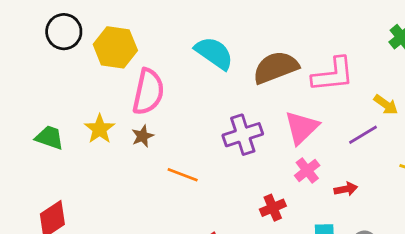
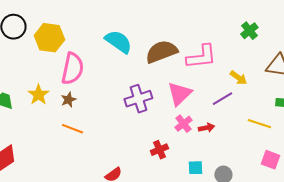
orange line: (183, 175) -> (72, 129), moved
red arrow: (346, 189) -> (206, 128), moved

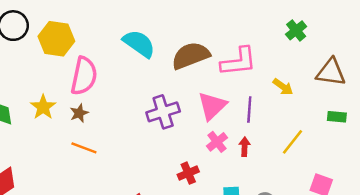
purple line: (222, 99) -> (249, 110), moved, turned -55
yellow line: (259, 124) -> (293, 142), moved, turned -70
red arrow: (206, 128) -> (245, 147), turned -77

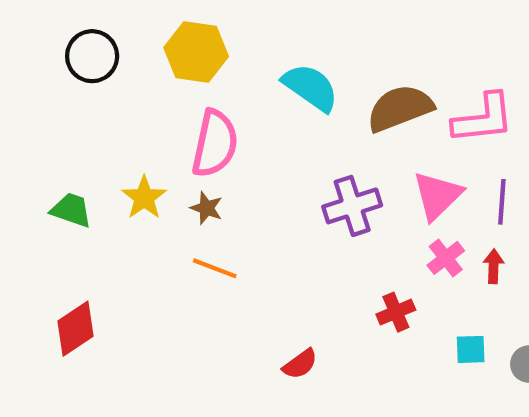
yellow hexagon: (56, 39) -> (196, 52), moved
brown star: (79, 113) -> (207, 208), turned -30

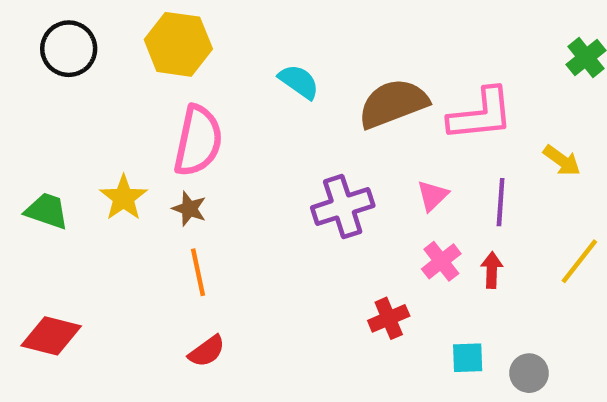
cyan semicircle: (311, 87) -> (299, 82), size x0.7
pink triangle: (437, 196) -> (433, 196), size x0.6
orange line: (215, 268) -> (198, 272), turned 57
red diamond: (75, 329) -> (51, 336), turned 48
red semicircle: (300, 364) -> (207, 351), moved

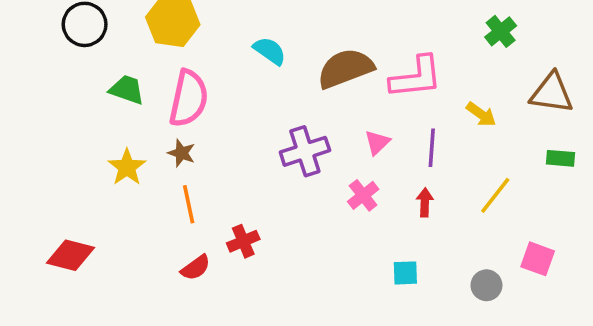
yellow star: (124, 198) -> (127, 167), moved
green trapezoid: (47, 211) -> (127, 90), moved
pink cross: (441, 261) -> (363, 195), moved
red cross: (389, 318) -> (243, 241), moved
gray circle: (529, 373) -> (486, 285), moved

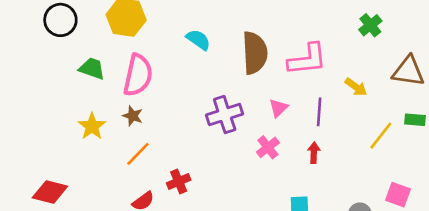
brown semicircle: (345, 68) -> (255, 53), turned 108
yellow line: (495, 195) -> (381, 136), moved
orange line: (189, 204) -> (138, 154), turned 56

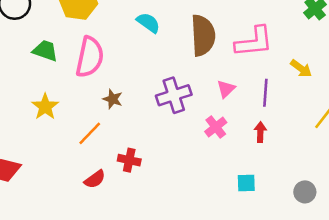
brown star: (133, 116) -> (113, 99), moved
red cross: (179, 181) -> (129, 160), turned 35

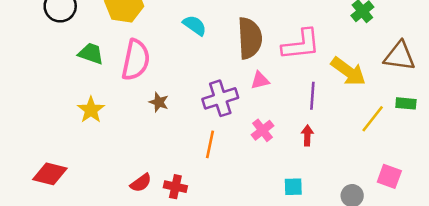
yellow arrow: (301, 68) -> (348, 71), size x1.6
pink triangle: (226, 89) -> (260, 80), moved, turned 30
orange line: (90, 133) -> (210, 144), moved, turned -32
red cross: (129, 160) -> (175, 187), moved

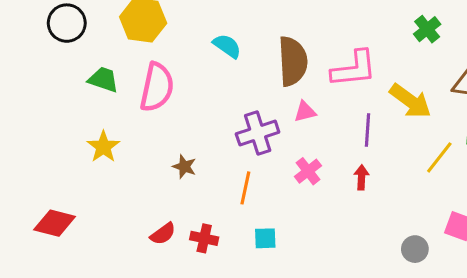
brown star: (159, 102) -> (184, 167), moved
cyan square: (293, 187) -> (265, 238), moved

